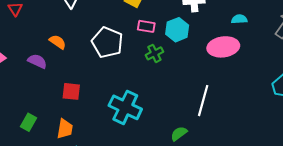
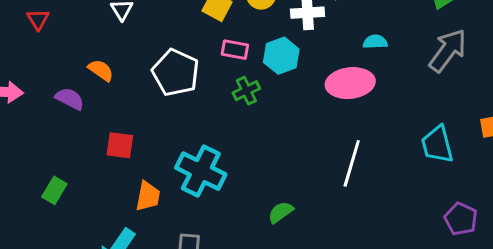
white line: (203, 101) -> (352, 163), moved
orange trapezoid: (65, 129) -> (148, 196), moved

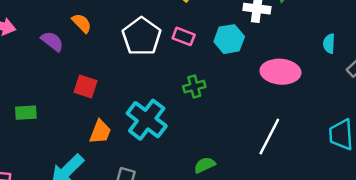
cyan semicircle: (375, 42) -> (329, 44), moved, turned -96
pink rectangle: (235, 50) -> (184, 36), moved
green cross: (246, 91) -> (194, 87), moved
green rectangle: (54, 190) -> (26, 113), turned 45

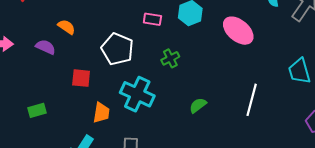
white pentagon: (142, 36) -> (117, 49), moved
pink ellipse: (280, 72) -> (238, 31), turned 48
white line: (269, 137) -> (252, 100), moved
green semicircle: (205, 165) -> (198, 105), moved

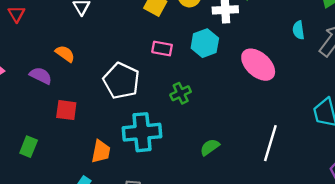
red square: (81, 78) -> (66, 110), moved
cyan cross: (137, 94) -> (142, 132), turned -32
green rectangle: (37, 110) -> (29, 147), turned -54

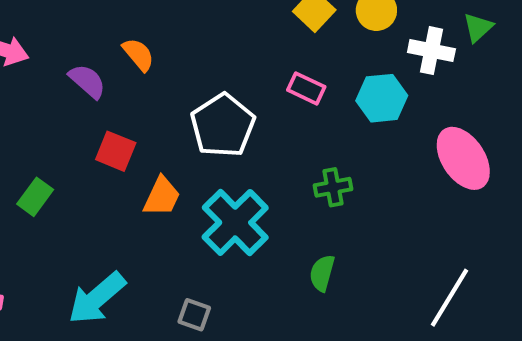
green cross: (181, 93) -> (333, 187), moved
cyan cross: (142, 132) -> (235, 222), turned 36
green semicircle: (210, 147) -> (322, 273), moved, turned -54
orange trapezoid: (101, 152) -> (162, 196), moved

